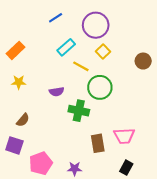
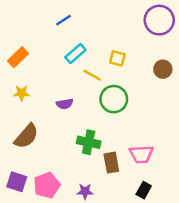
purple circle: (96, 25) -> (159, 20), moved
yellow square: (103, 52) -> (117, 58), turned -32
green cross: (79, 111) -> (89, 142), moved
brown semicircle: (23, 120) -> (26, 136), size x1.6
purple square: (14, 145) -> (17, 182), moved

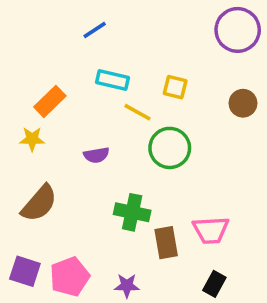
cyan rectangle: (75, 54) -> (112, 80), turned 54
orange rectangle: (18, 57) -> (50, 101), moved

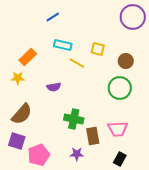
brown circle: (243, 103) -> (126, 61), moved
green circle: (170, 148) -> (120, 88), moved
purple square: (25, 271) -> (17, 141), moved
purple star: (127, 286) -> (77, 154), moved

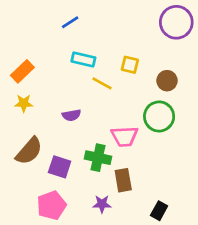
orange rectangle: (28, 57) -> (22, 71), moved
pink trapezoid: (118, 129) -> (125, 136), moved
purple square: (17, 141) -> (60, 167), moved

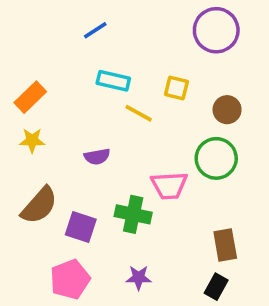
purple circle: (176, 22) -> (216, 30), moved
brown rectangle: (123, 180) -> (225, 245), moved

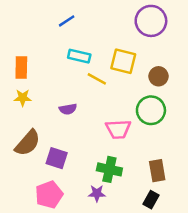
yellow square: (176, 88) -> (123, 61), size x1.5
orange rectangle: (30, 97) -> (21, 67), turned -45
green cross: (133, 214) -> (109, 169), moved

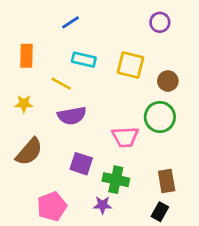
purple circle: (151, 21) -> (160, 22), size x0.6
orange rectangle: (21, 67) -> (26, 56), moved
yellow line: (97, 79) -> (61, 84), moved
purple semicircle: (68, 109) -> (72, 116), size x1.5
purple square: (57, 158) -> (81, 164), moved

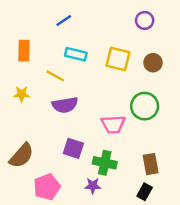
brown circle: (168, 81) -> (153, 63), moved
brown semicircle: (29, 152) -> (22, 156), moved

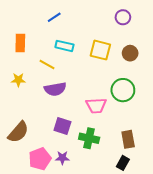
purple star: (93, 186) -> (62, 158), moved

